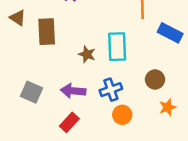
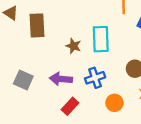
orange circle: (122, 115) -> (114, 103), moved
red rectangle: (69, 122) -> (70, 106), moved

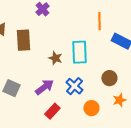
blue cross: (95, 78) -> (74, 86), turned -30
purple arrow: (61, 79) -> (44, 87), turned 138

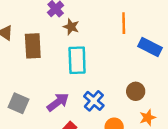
cyan rectangle: (79, 52) -> (77, 60), moved
brown star: (55, 58) -> (71, 27), moved

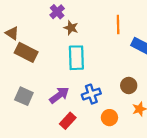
brown rectangle: (33, 46) -> (26, 52), moved, turned -60
blue cross: (94, 101) -> (91, 94), turned 30

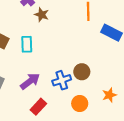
cyan rectangle: (76, 58) -> (27, 44), moved, size x0.7
brown circle: (129, 86) -> (82, 72), moved

